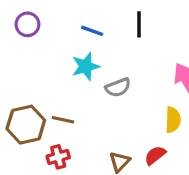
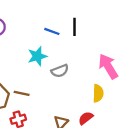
blue line: (92, 31) -> (52, 31), moved

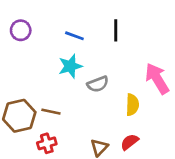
blue line: (52, 31) -> (74, 36), moved
yellow semicircle: (98, 93) -> (132, 105), moved

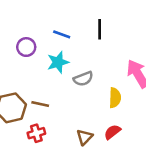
purple circle: (21, 30) -> (26, 47), moved

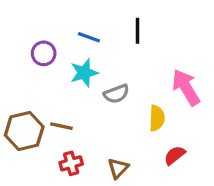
red semicircle: (112, 132) -> (175, 155), moved
red cross: (36, 133) -> (71, 163), moved

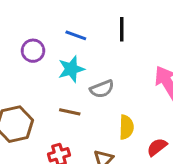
yellow semicircle: (157, 118) -> (126, 127), moved
brown line: (61, 126) -> (70, 112), moved

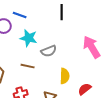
blue line: (76, 35) -> (20, 15), moved
cyan star: (71, 69) -> (29, 38), turned 30

